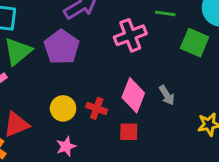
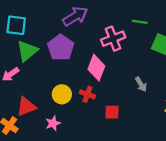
pink diamond: (133, 95) -> (96, 68), moved
pink star: (66, 146) -> (53, 123), moved

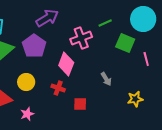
green line: (140, 22) -> (105, 23), turned -32
yellow circle: (62, 94) -> (26, 82), moved

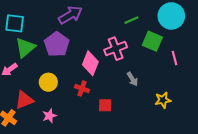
pink cross: (81, 38) -> (116, 49), moved

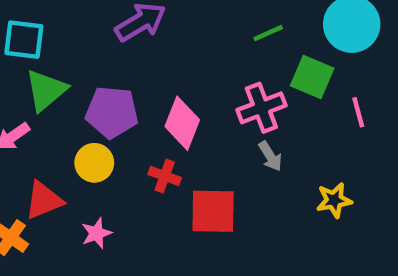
purple pentagon: (57, 44) -> (112, 112), moved, turned -30
pink cross: (116, 49) -> (261, 108), moved
red square: (105, 105) -> (213, 211), size x1.6

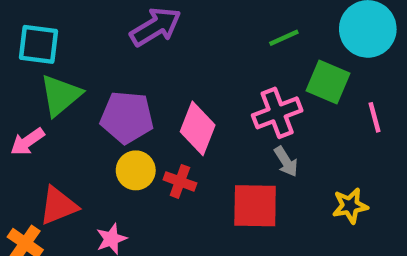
yellow circle: (94, 163) -> (136, 170), moved
red square: (213, 211) -> (255, 206), moved

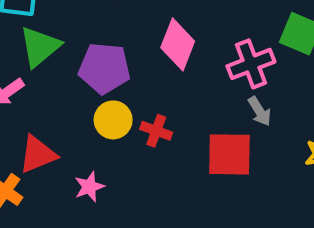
pink diamond: (198, 128) -> (178, 44), moved

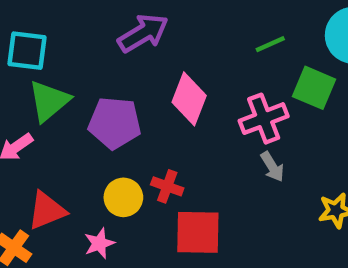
yellow circle: (113, 120) -> (123, 197), moved
red square: (229, 154) -> (198, 232), moved

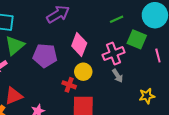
yellow circle: (123, 197) -> (83, 72), moved

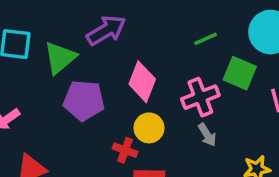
green triangle: (15, 45) -> (60, 58), moved

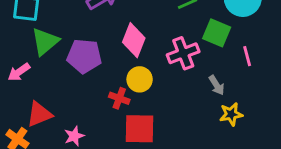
green triangle: (60, 58) -> (45, 42), moved
gray arrow: (207, 135) -> (217, 85), moved

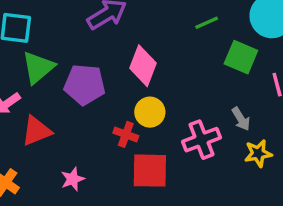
pink cross: (183, 53) -> (201, 140), moved
red triangle: (39, 114) -> (36, 131), moved

